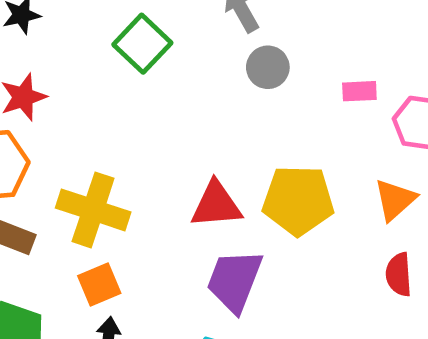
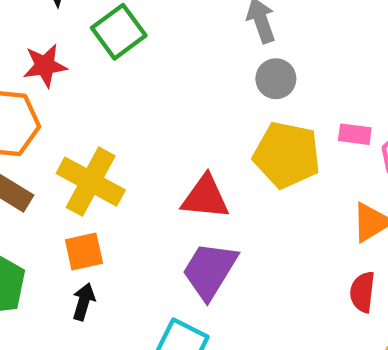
green square: (142, 44) -> (119, 32), moved
pink rectangle: (359, 91) -> (355, 134), moved
yellow pentagon: (298, 200) -> (287, 155), moved

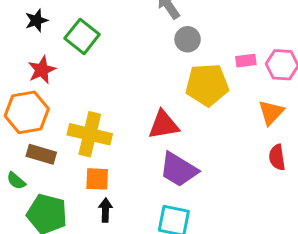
orange square: (84, 252) -> (97, 179), turned 30
purple trapezoid: (210, 270) -> (179, 170), turned -75

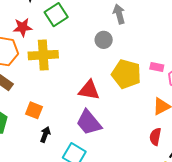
gray circle: (188, 39) -> (104, 40), moved
yellow cross: (90, 134) -> (43, 55), moved, turned -36
black arrow: (105, 210) -> (45, 134), moved

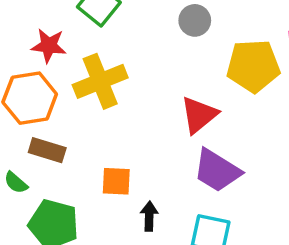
red star: (23, 27) -> (49, 46), turned 30
red triangle: (89, 90) -> (199, 115), turned -30

